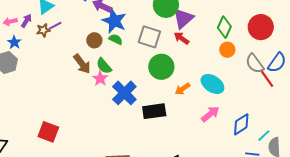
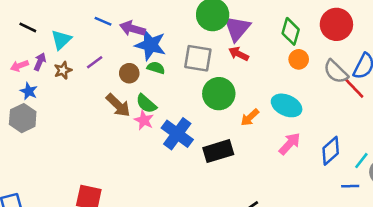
purple line: (55, 26) -> (95, 62), moved

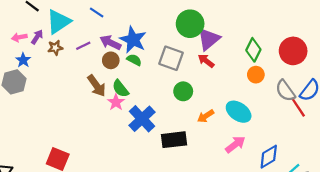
purple arrow: (132, 29) -> (110, 43), moved
cyan triangle: (61, 40) -> (58, 22), size x1.4
green circle: (219, 94) -> (183, 91), size x0.7

